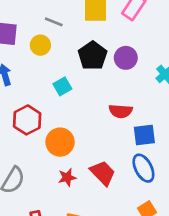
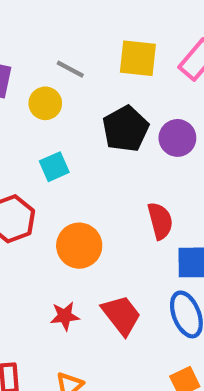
cyan square: (62, 86) -> (54, 167), moved
red semicircle: (121, 111) -> (160, 221), turned -115
orange circle: (60, 142) -> (79, 246), moved

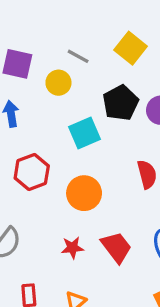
yellow square: (138, 58) -> (131, 48), turned 32
cyan square: (54, 167) -> (85, 133), moved, size x1.4

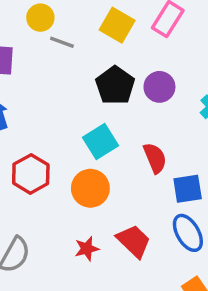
yellow circle: (58, 83) -> (40, 18), moved
cyan square: (85, 133) -> (101, 141), moved

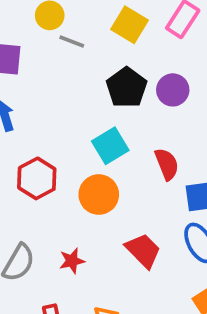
red star: (87, 249) -> (72, 261), moved

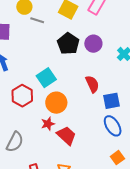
cyan square: (110, 146) -> (46, 78), moved
red trapezoid: (143, 250) -> (66, 136), moved
red star: (72, 261) -> (48, 124), moved

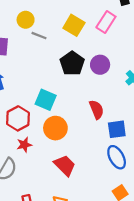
cyan square: (46, 78) -> (46, 100), turned -36
red star: (48, 124) -> (24, 145), moved

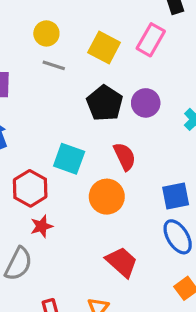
yellow circle: (26, 20) -> (46, 33), moved
red semicircle: (97, 110) -> (125, 157), moved
orange circle: (55, 128) -> (107, 197), moved
red trapezoid: (65, 165) -> (122, 262), moved

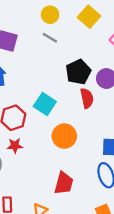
yellow square: (104, 47) -> (89, 17), moved
red semicircle: (125, 157) -> (87, 98), moved
red trapezoid: (122, 262) -> (64, 183), turned 50

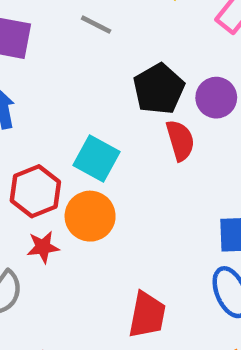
orange circle: (64, 136) -> (90, 216), moved

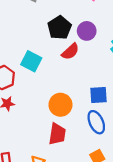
red semicircle: (180, 140) -> (70, 52), turned 66
orange circle: (90, 216) -> (60, 105), moved

